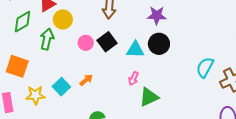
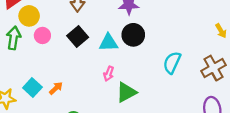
pink circle: (86, 43) -> (42, 35), moved
cyan semicircle: (205, 67) -> (172, 63), moved
orange arrow: (86, 80) -> (56, 88), moved

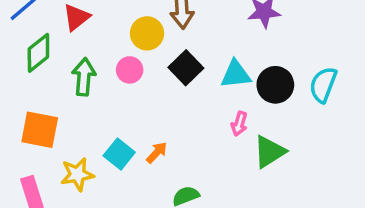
yellow circle: (29, 16) -> (147, 33), moved
black circle: (133, 35) -> (275, 85), moved
cyan semicircle: (172, 63) -> (323, 85), moved

